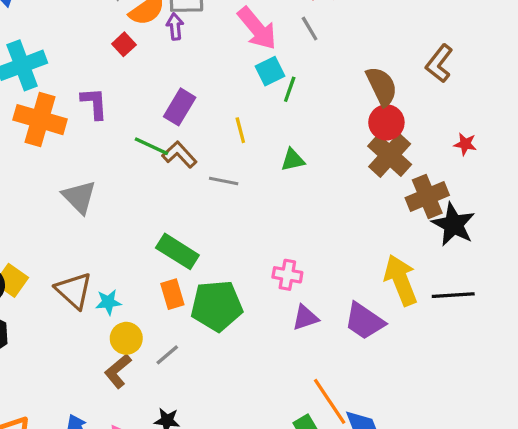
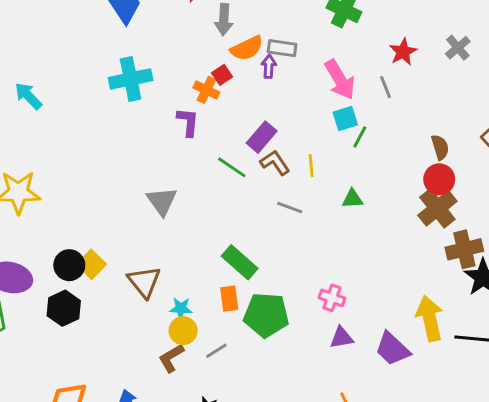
brown semicircle: (382, 86) -> (440, 147), size x0.7
orange cross: (40, 120) -> (206, 90), moved, size x0.6
brown L-shape: (179, 155) -> (275, 163), moved
cyan star: (108, 302) -> (181, 308), moved

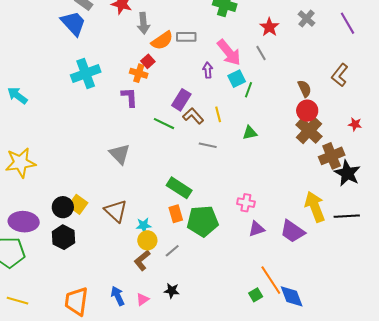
purple arrow: (269, 66) -> (208, 70), moved

